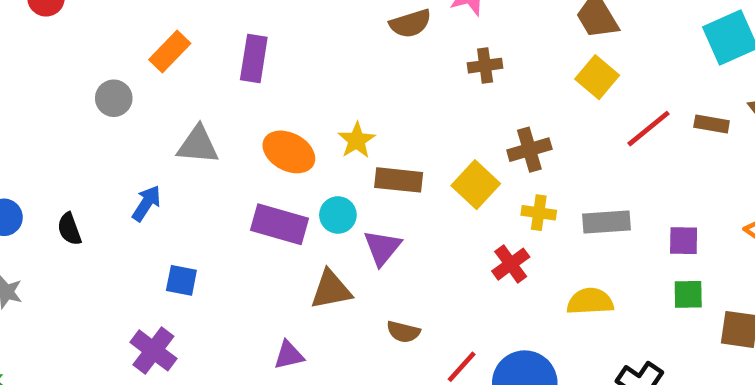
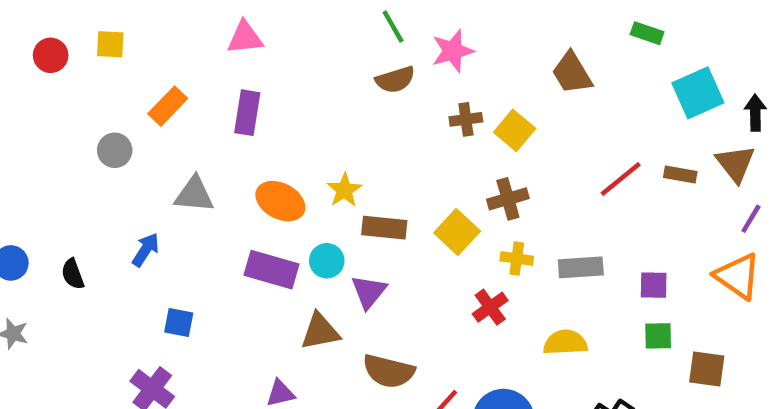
yellow square: (597, 77) -> (515, 130), moved
brown semicircle: (403, 332) -> (389, 371), size x1.6

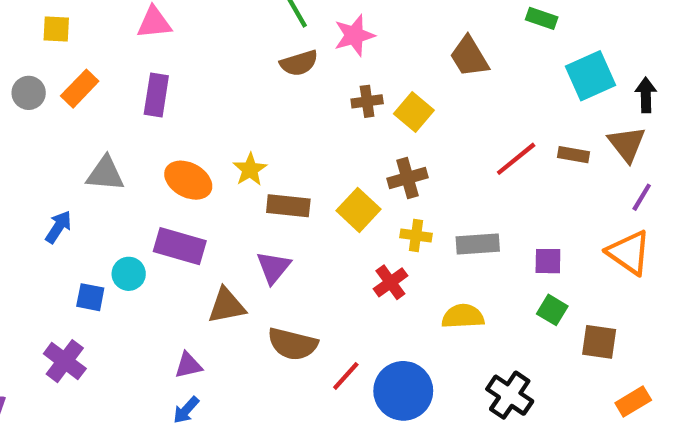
yellow square: (110, 44) -> (56, 29), moved
gray circle: (115, 150) -> (29, 93), moved
cyan circle: (327, 261) -> (129, 274), moved
green square: (658, 336) -> (552, 310), turned 32

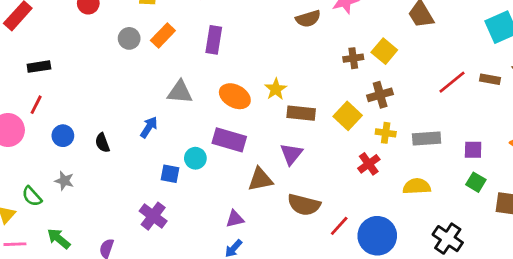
brown cross: (367, 101) -> (353, 58), moved

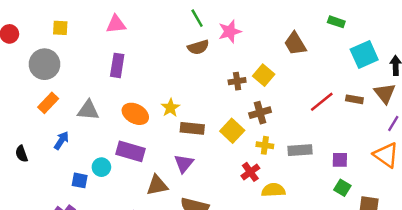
orange rectangle: (163, 36) -> (48, 103), moved
gray circle: (129, 38) -> (45, 64), size x1.6
yellow semicircle: (417, 186) -> (273, 190), moved

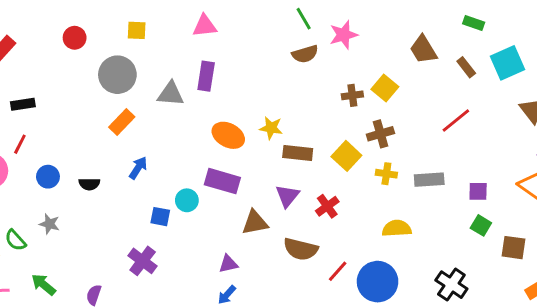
brown rectangle: (354, 99) -> (466, 67), moved, turned 42
yellow star: (170, 108) -> (271, 128), turned -30
gray triangle: (88, 110) -> (171, 94), moved
black semicircle: (21, 154) -> (89, 184), turned -70
red cross: (250, 172) -> (327, 206), moved

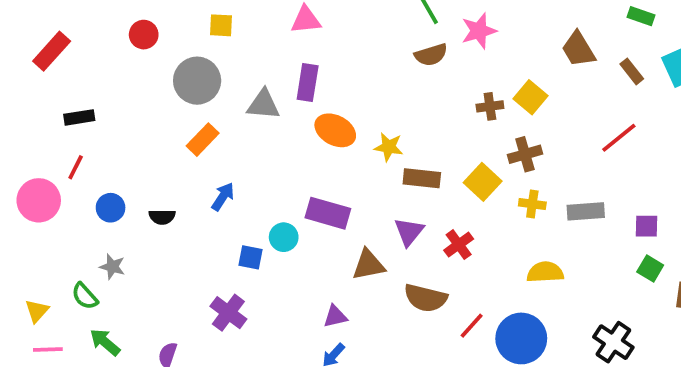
orange ellipse: (228, 135) -> (335, 130), moved
green semicircle: (15, 240) -> (85, 296), moved

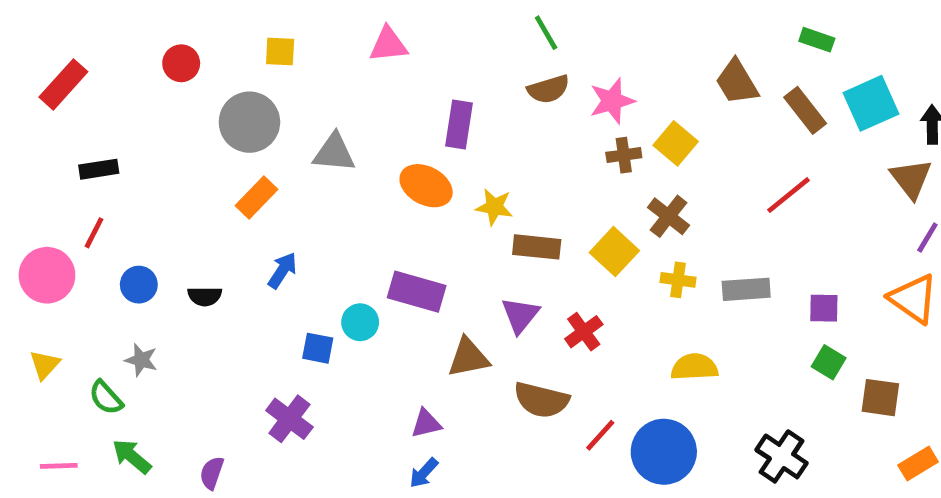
pink star: (479, 31) -> (612, 101), moved
brown rectangle: (632, 71) -> (805, 110), size x1.4
purple rectangle: (308, 82) -> (459, 124), moved
brown cross: (525, 154) -> (669, 216), turned -36
yellow triangle: (37, 311) -> (45, 365), moved

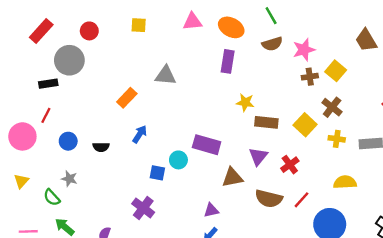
red rectangle: (63, 84) -> (41, 31), moved
gray circle: (249, 122) -> (69, 60), moved
orange ellipse: (426, 186) -> (231, 27), moved
red line: (600, 435) -> (302, 200), moved

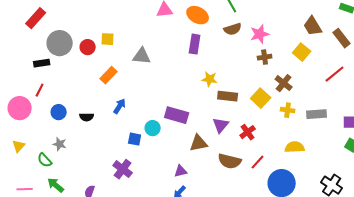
yellow square: (139, 25) -> (108, 39), moved
red circle: (89, 31) -> (88, 47), moved
yellow square: (336, 71) -> (302, 52), moved

